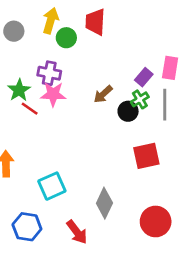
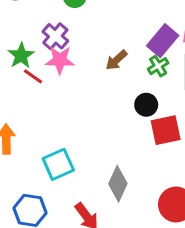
purple cross: (49, 73) -> (55, 36), turned 30
purple rectangle: (144, 77) -> (163, 41), size x1.5
black circle: (128, 111) -> (146, 105), moved

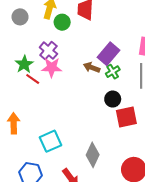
purple rectangle: (163, 41) -> (108, 54), moved
brown arrow: (116, 60) -> (92, 67), turned 63
green cross: (158, 66) -> (113, 72), moved

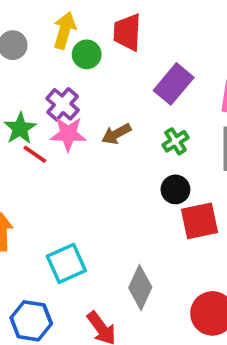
purple rectangle: (108, 54) -> (174, 84), moved
brown arrow: (92, 67) -> (116, 134), moved, turned -49

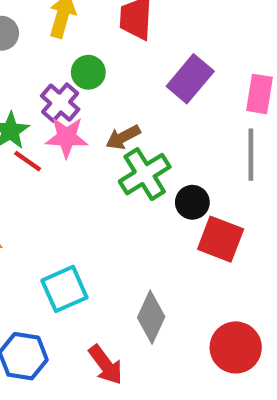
green circle: (87, 54) -> (88, 72), moved
green cross: (175, 141) -> (145, 174), moved, size x1.6
red square: (200, 221) -> (221, 239), turned 33

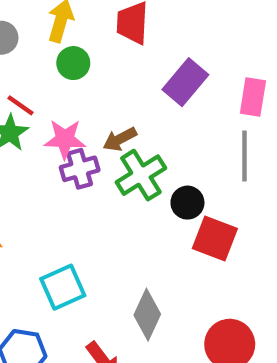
green circle: (88, 72) -> (73, 63), moved
purple cross: (60, 103) -> (80, 169), moved, turned 33
red line: (28, 161) -> (20, 105), moved

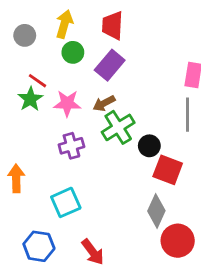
purple rectangle: (185, 82) -> (110, 65), moved
purple cross: (80, 169) -> (71, 146), moved
gray diamond: (147, 315) -> (156, 211), moved

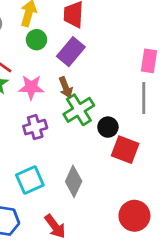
brown arrow: (104, 103) -> (66, 87), turned -84
gray diamond: (156, 211) -> (74, 181), moved

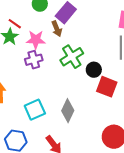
brown arrow: (66, 87) -> (57, 29), moved
purple cross: (35, 127) -> (34, 60), moved

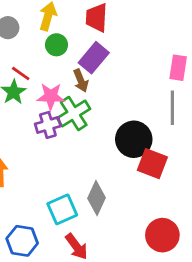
green cross: (72, 57) -> (74, 114), moved
black circle: (94, 70) -> (134, 139), size x1.6
cyan square: (35, 110) -> (62, 209), moved

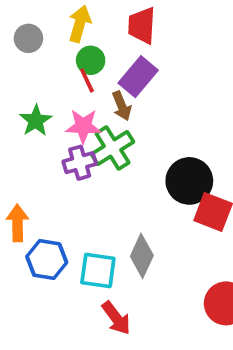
red line: (21, 73) -> (87, 80), moved, turned 30
cyan square: (62, 209) -> (98, 270), turned 32
blue hexagon: (22, 241) -> (47, 260), moved

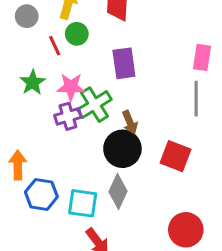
purple rectangle: (138, 77) -> (124, 63), moved, turned -48
red line: (87, 80) -> (55, 46), moved
brown arrow: (122, 106) -> (130, 122), moved
black circle: (189, 181) -> (122, 149), moved

